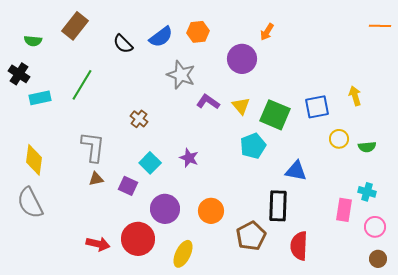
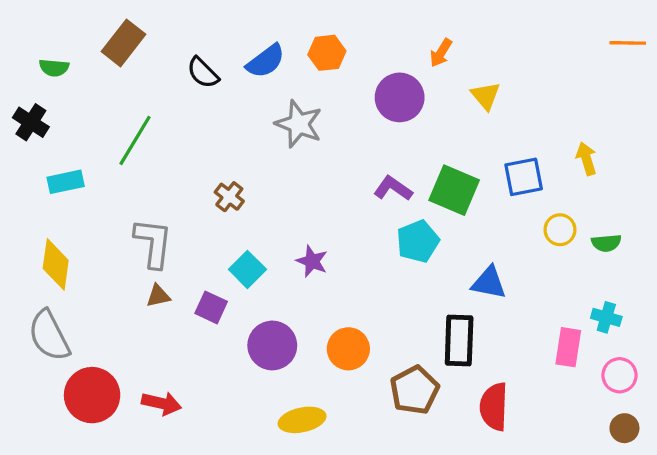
cyan rectangle: (40, 98) -> (66, 182), moved
purple L-shape: (208, 102) -> (393, 188), moved
yellow triangle: (241, 106) -> (486, 96), moved
red circle: (138, 239) -> (92, 395), moved
yellow ellipse: (183, 254) -> (302, 420), turned 52

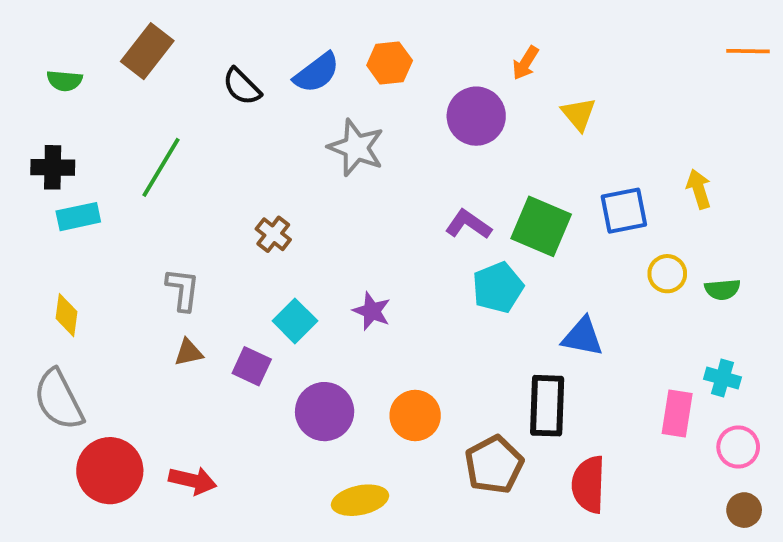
black cross: (31, 122) -> (53, 167), moved, turned -32
gray L-shape: (153, 243) -> (183, 289), size x0.7
yellow diamond: (56, 264) -> (66, 315), size x0.7

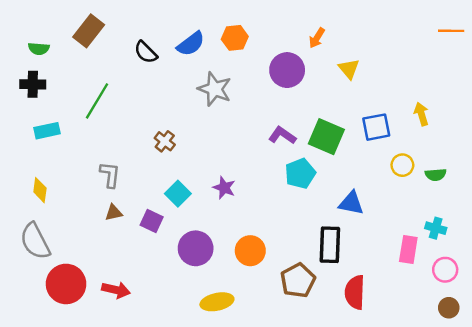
black cross: (53, 167) -> (33, 84), moved

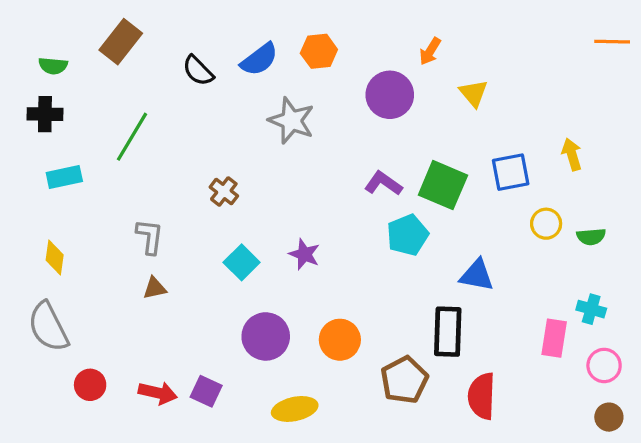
purple square: (152, 221) -> (206, 391), moved
red circle: (66, 284) -> (90, 385), size x0.6

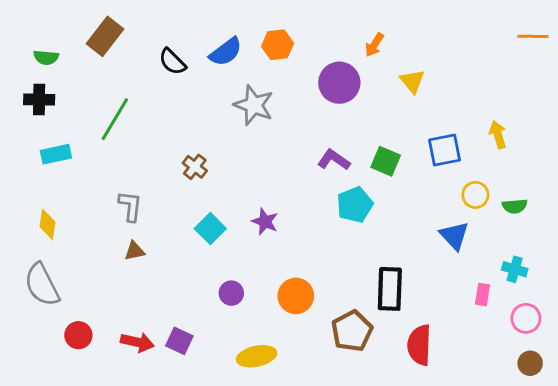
green square: (443, 185) -> (386, 161), size x0.7
blue triangle: (477, 275) -> (454, 236), moved, turned 36
purple circle: (266, 336) -> (231, 293), size x0.6
pink rectangle: (554, 338) -> (482, 295), size x0.7

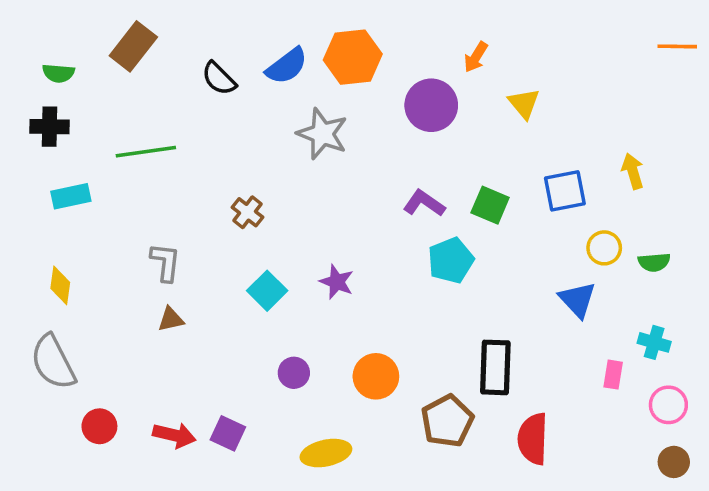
orange hexagon: (278, 45) -> (353, 57), size x1.4
green line: (115, 119) -> (146, 152), turned 51

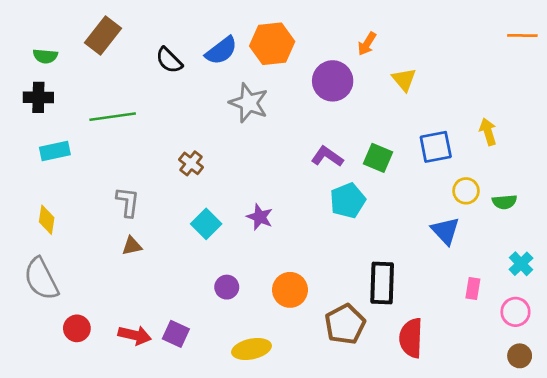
cyan cross: (654, 342) -> (521, 264), moved, turned 30

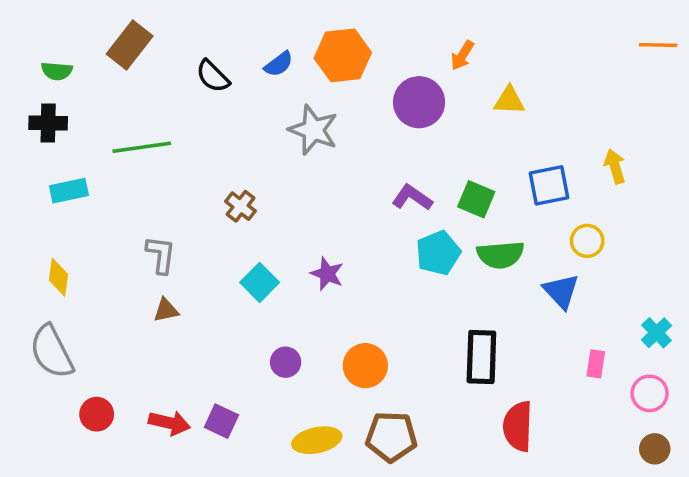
blue semicircle: (221, 51) -> (279, 64), size x0.7
yellow triangle: (404, 80) -> (509, 100), turned -48
green semicircle: (504, 202) -> (500, 255), moved, size x1.5
brown pentagon: (345, 324) -> (391, 437), moved, turned 30

